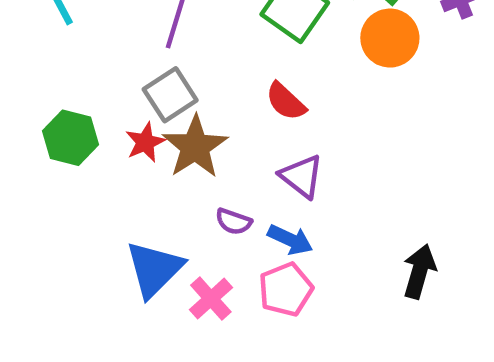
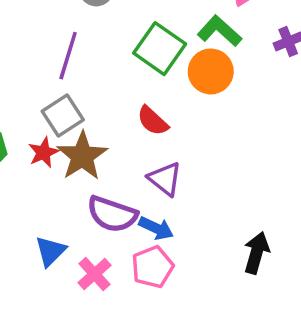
orange circle: (390, 38) -> (211, 71), moved
purple semicircle: (234, 222) -> (112, 214), size x1.8
blue triangle: (154, 269) -> (50, 251), size x0.7

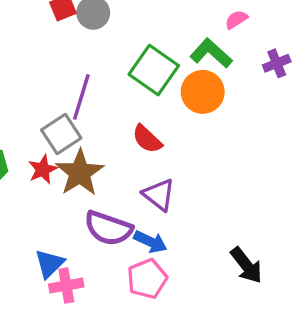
purple line: (68, 56) -> (81, 97), moved
black arrow: (257, 253) -> (246, 265), turned 126
pink cross: (95, 274) -> (66, 285), moved, turned 32

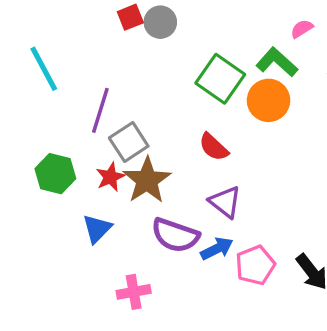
purple line: (81, 97) -> (100, 110), moved
blue arrow: (150, 242) -> (217, 249), turned -52
blue triangle: (49, 264) -> (97, 229), moved
pink pentagon: (147, 279) -> (255, 265), moved

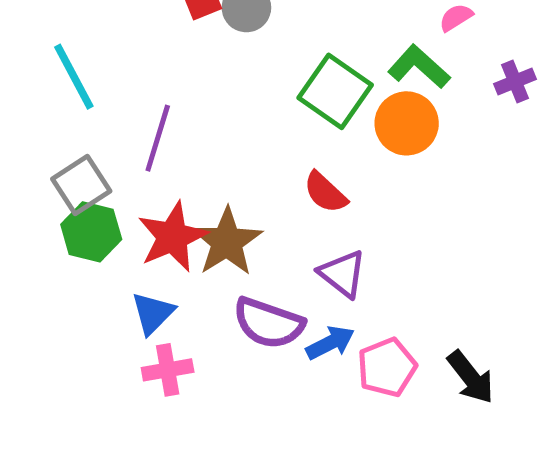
gray square: (129, 142) -> (81, 185), moved
red star: (110, 177) -> (172, 237), size x1.6
pink cross: (134, 292) -> (168, 370), moved

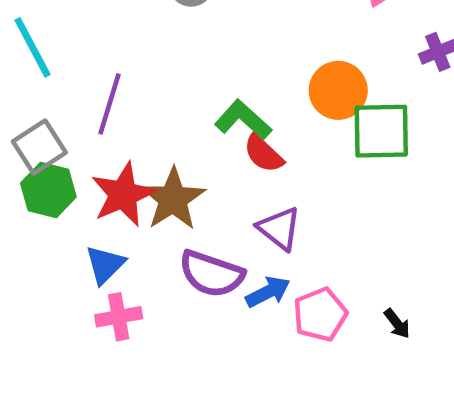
green L-shape: (419, 67) -> (243, 120), moved
green square: (335, 91) -> (381, 131), moved, turned -36
black arrow: (471, 377) -> (397, 324), size x0.6

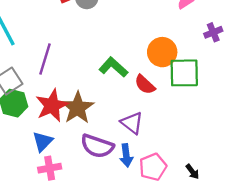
red semicircle: (263, 154) -> (145, 85), moved
blue arrow: (268, 292) -> (126, 155), turned 110

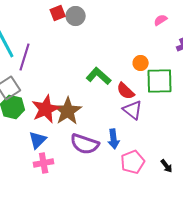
orange circle: (162, 52) -> (141, 63), size x0.6
purple line: (45, 59) -> (25, 57), moved
purple triangle: (132, 123) -> (133, 110), moved
blue arrow: (126, 155) -> (114, 139), moved

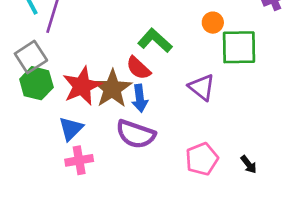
red semicircle: (126, 91) -> (138, 68), moved
blue arrow: (114, 139) -> (140, 98), moved

